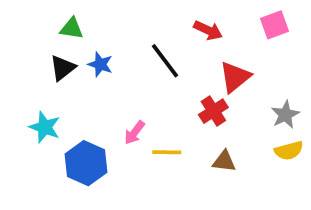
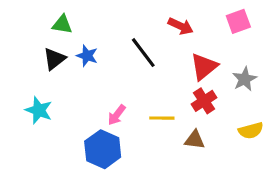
red cross: (213, 111) -> (204, 101), moved
gray star: (285, 115) -> (245, 79), moved
yellow line: (167, 152) -> (162, 118), moved
blue hexagon: (86, 163) -> (103, 149), moved

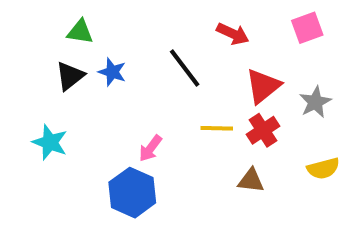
yellow line: (162, 118) -> (217, 128), moved

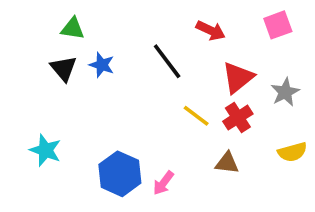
black triangle: (70, 76) -> (64, 69), turned -32
yellow line: (217, 128) -> (196, 116), turned 36
cyan star: (50, 142) -> (45, 150), moved
pink arrow: (150, 148) -> (163, 183), moved

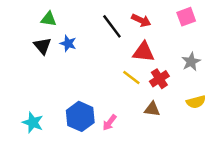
black line: (167, 61) -> (112, 26), moved
red triangle: (238, 78) -> (144, 52), moved, turned 45
cyan star: (45, 150) -> (33, 123), moved

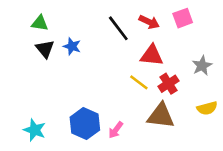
pink square: (186, 17) -> (183, 18), moved
green triangle: (49, 19) -> (40, 23), moved
brown triangle: (152, 109) -> (161, 116), size x1.6

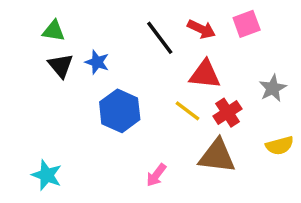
blue hexagon: (85, 124) -> (120, 111), moved

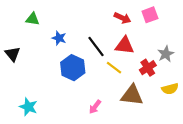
black line: (160, 38) -> (96, 47), moved
black triangle: (61, 66) -> (12, 54), moved
red cross: (227, 113) -> (148, 68), moved

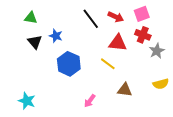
black line: (96, 47) -> (91, 19), moved
black triangle: (12, 54) -> (35, 42), moved
red cross: (148, 68) -> (143, 35), moved, turned -35
brown triangle: (132, 95) -> (125, 90), size x0.7

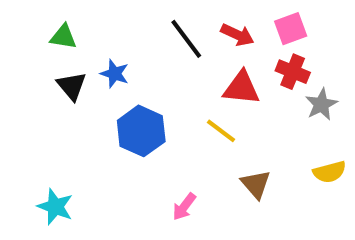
brown triangle: (125, 90) -> (256, 184), turned 42

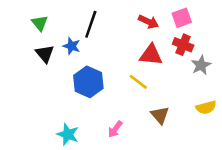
green triangle: (63, 37) -> (40, 23), turned 42
black line: (186, 39) -> (91, 24), moved, turned 56
cyan star: (55, 207) -> (68, 134), moved

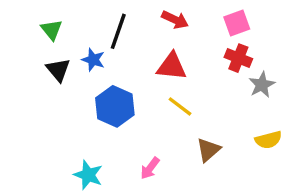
red arrow: (148, 22) -> (175, 20), moved
red triangle: (151, 55) -> (172, 66), moved
brown triangle: (160, 115) -> (208, 150), turned 30

